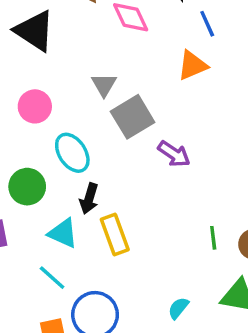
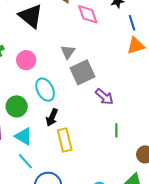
orange triangle: (192, 65) -> (136, 46), moved
cyan triangle: (63, 233) -> (24, 136), moved
green line: (213, 238) -> (116, 130), moved

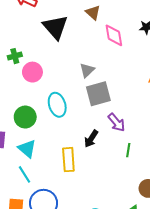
pink circle: (26, 60) -> (32, 72), moved
black arrow: (52, 117) -> (91, 139), moved
green line: (116, 130) -> (128, 150), moved

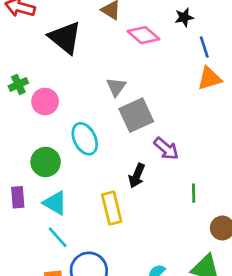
pink diamond: (114, 35) -> (143, 35), turned -30
green line: (128, 150) -> (194, 193), moved

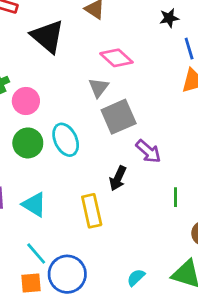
pink diamond: (143, 35) -> (116, 58), moved
green circle: (46, 162) -> (28, 143), moved
cyan line: (58, 237) -> (36, 254), moved

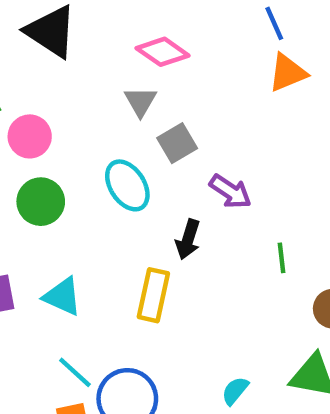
gray square: (119, 117) -> (177, 143), size x0.7
cyan ellipse: (66, 140) -> (127, 185), moved
yellow rectangle: (92, 211) -> (153, 295), turned 32

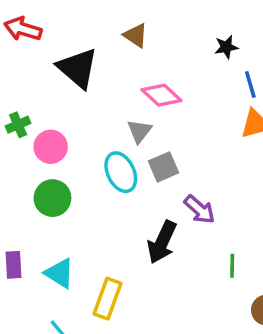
cyan ellipse: (127, 185) -> (121, 172), moved
black arrow: (188, 239) -> (162, 242), size x1.4
yellow rectangle: (153, 295) -> (108, 299), moved

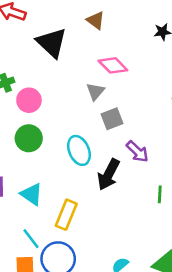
cyan ellipse: (121, 172) -> (79, 150), moved

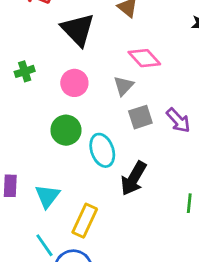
pink circle: (29, 100) -> (74, 83), moved
green circle: (29, 138) -> (66, 130), moved
purple arrow: (137, 152) -> (178, 120), moved
cyan triangle: (32, 194) -> (47, 196), turned 30

